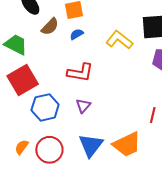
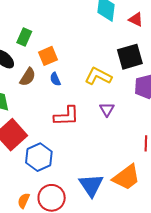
blue semicircle: (77, 34) -> (55, 79), turned -72
purple triangle: (83, 106) -> (107, 109), moved

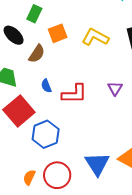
yellow L-shape: (98, 76) -> (95, 37), moved
blue semicircle: (55, 79) -> (46, 86), moved

